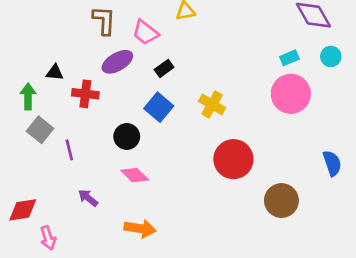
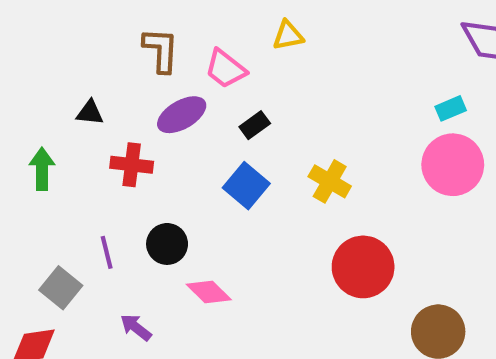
black triangle: (55, 72) -> (90, 113), moved
gray square: (40, 130) -> (61, 288), moved
black circle: (127, 136) -> (167, 244), moved

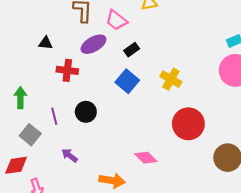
green arrow: (42, 169) -> (20, 98), moved
pink diamond: (209, 292) -> (146, 158), moved

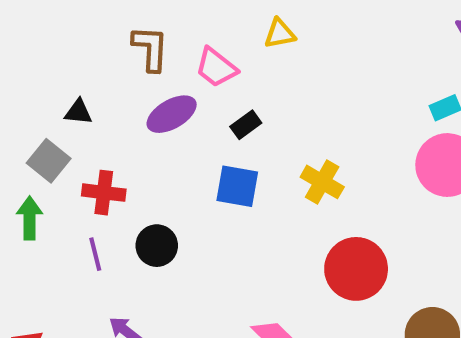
red cross: (67, 70) -> (104, 193), moved
blue square: (127, 81) -> (237, 186), turned -30
gray square: (30, 135) -> (49, 161), moved

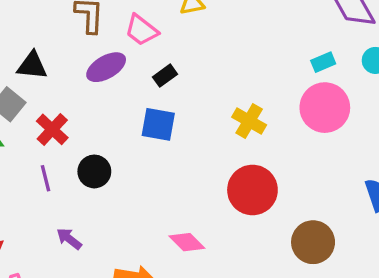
black triangle: (78, 112) -> (32, 65), size x1.4
yellow cross: (322, 182) -> (249, 121), moved
red cross: (104, 193) -> (52, 129), turned 36

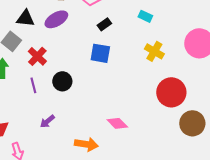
cyan rectangle: (323, 62) -> (145, 16), moved, turned 48
purple ellipse: (106, 67) -> (56, 19), moved
red circle: (252, 190) -> (171, 92), moved
purple arrow: (69, 239) -> (47, 121), turned -77

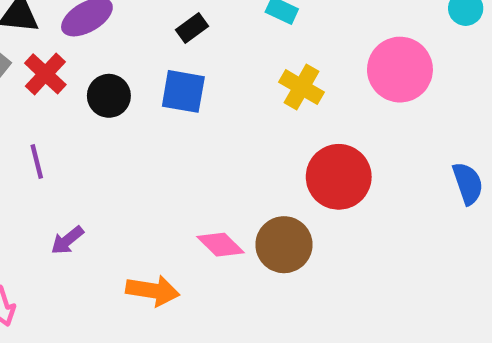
red cross: (37, 56) -> (45, 74), moved
black circle: (62, 81) -> (109, 96), moved
brown circle: (192, 123) -> (284, 245), moved

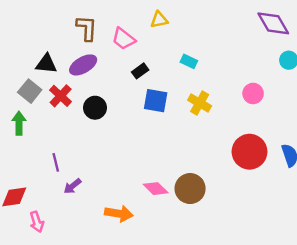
pink circle: (400, 70) -> (253, 93), size x0.6
blue square: (183, 91) -> (156, 101), moved
purple line: (37, 161) -> (56, 162), moved
red circle: (339, 177) -> (249, 152), moved

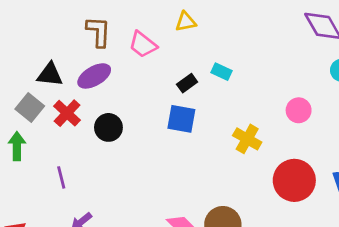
black rectangle: (140, 71) -> (187, 83), moved
yellow cross: (200, 103) -> (247, 139), moved
purple line: (56, 162) -> (61, 177), moved

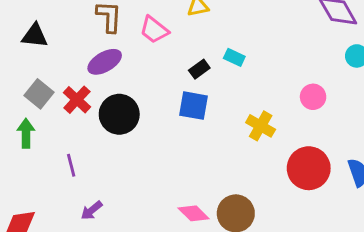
black triangle: (50, 75) -> (35, 36), moved
black circle: (108, 127) -> (119, 114), size x1.4

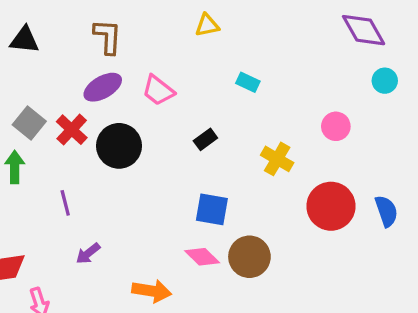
pink trapezoid: (154, 30) -> (158, 90), moved
black triangle: (35, 36) -> (24, 40), moved
black rectangle: (199, 69) -> (205, 139), moved
blue square: (194, 106) -> (212, 209), moved

